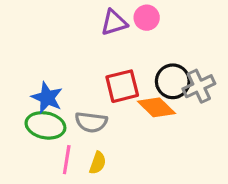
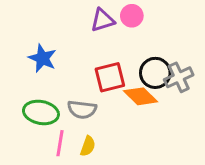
blue star: (47, 98) -> (42, 58), moved

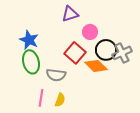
pink circle: (132, 16) -> (90, 32), moved
red square: (110, 77) -> (75, 53), turned -35
green ellipse: (41, 112) -> (31, 62), moved, turned 65

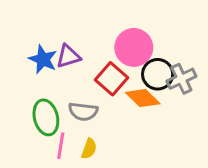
purple triangle: (70, 14) -> (68, 56), moved
pink circle: (90, 32) -> (134, 47), size x1.6
green ellipse: (31, 62) -> (46, 117), moved

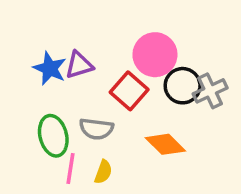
orange diamond: (143, 98) -> (165, 144), moved

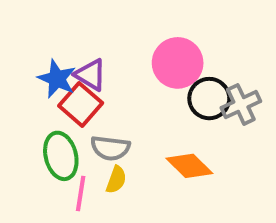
purple triangle: (79, 65) -> (91, 75), turned 48
red square: (129, 91) -> (81, 104), moved
yellow semicircle: (103, 172) -> (116, 180), moved

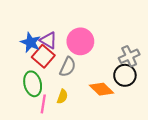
pink circle: (178, 63) -> (80, 41), moved
black circle: (209, 99) -> (125, 75), moved
gray semicircle: (110, 148) -> (68, 67), moved, turned -72

